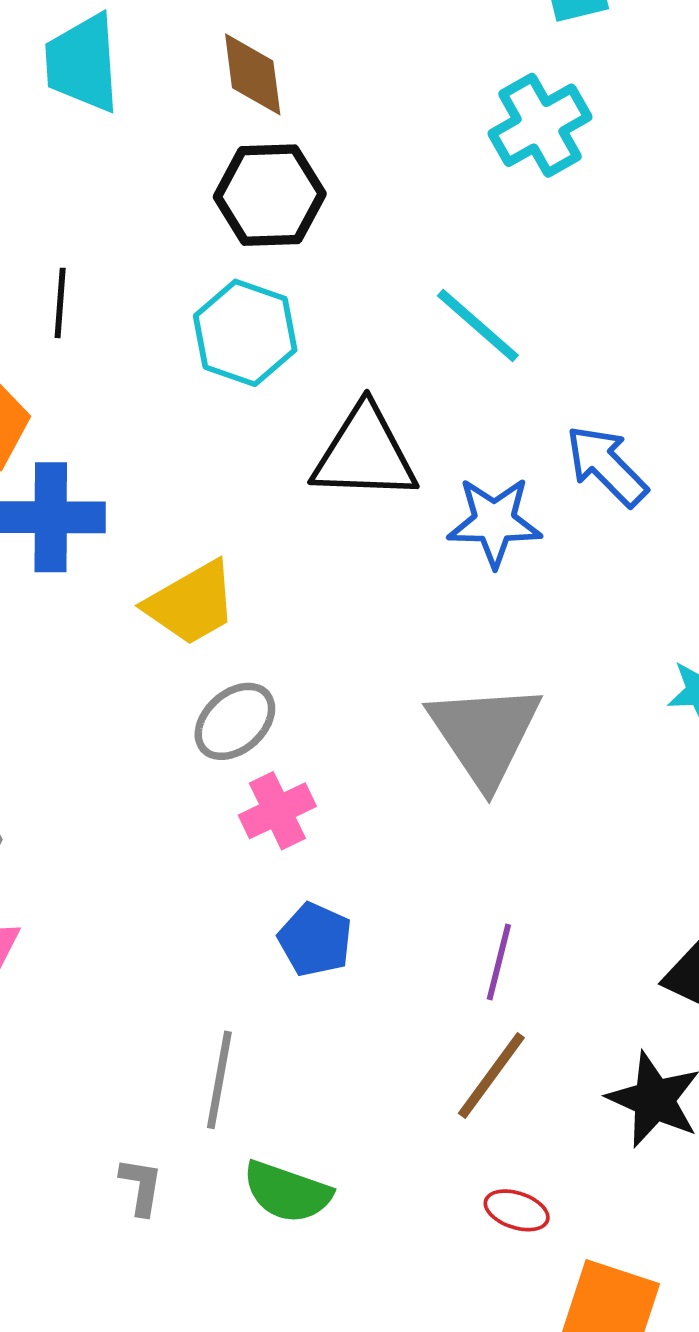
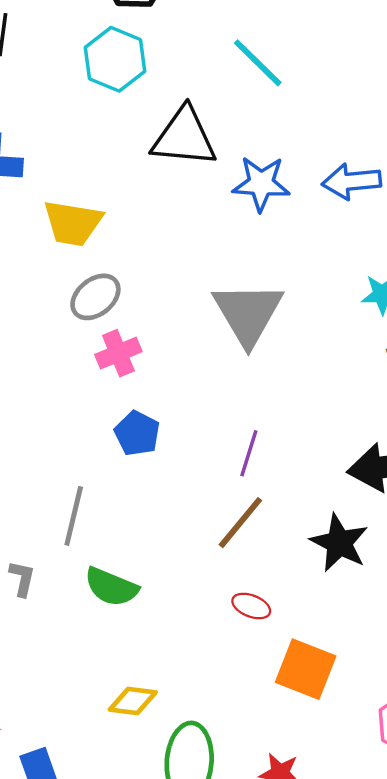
blue arrow: (607, 466) -> (352, 181), moved, turned -54
yellow trapezoid: (191, 603) -> (73, 223), turned 36

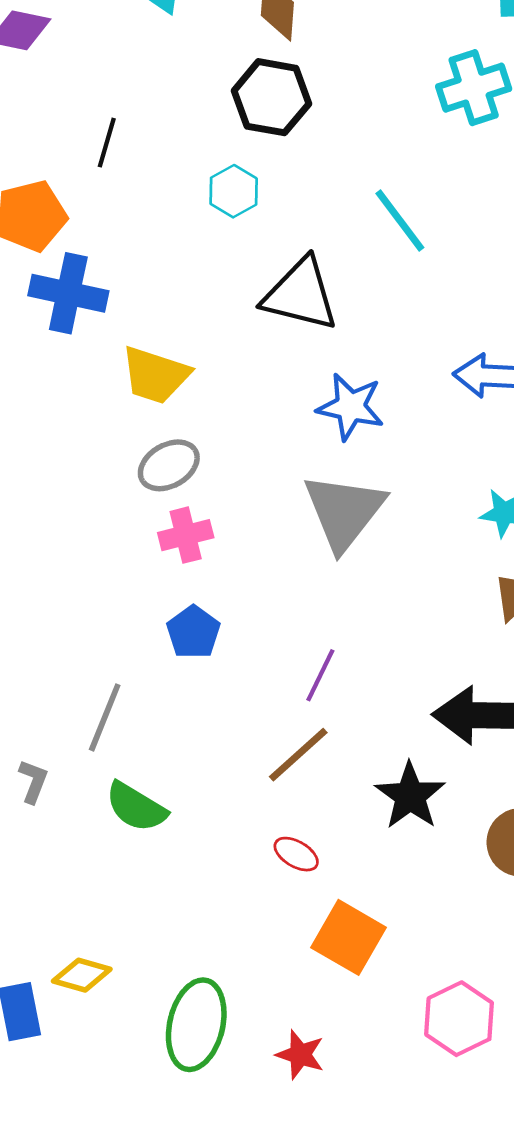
cyan hexagon: (115, 59) -> (234, 191), size x0.7
blue star: (261, 184) -> (350, 407), moved
yellow diamond: (133, 701) -> (82, 975), moved

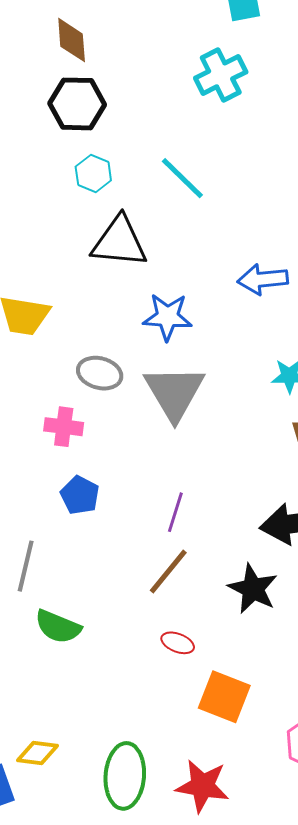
cyan hexagon: (234, 191) -> (93, 173), moved
gray ellipse: (169, 465) -> (100, 373), moved, turned 54
pink cross: (186, 535) -> (64, 427), turned 30
red star: (300, 1055) -> (203, 786), size x1.5

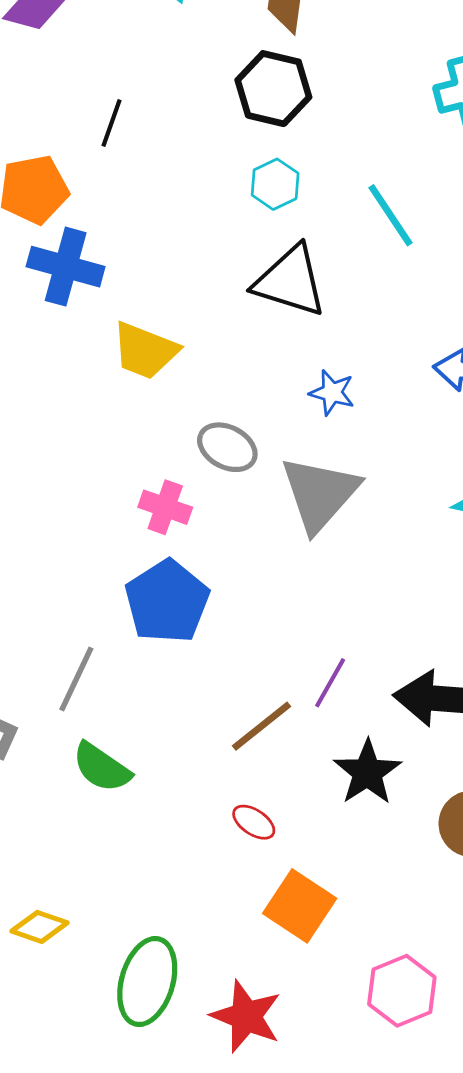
blue star: (168, 317) -> (332, 393), size x0.7
blue pentagon: (80, 495) -> (167, 602), size x1.6
purple line: (175, 512) -> (330, 683), moved

